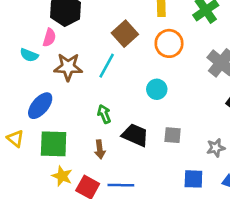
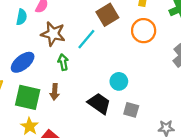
cyan semicircle: (29, 55) -> (22, 17), turned -112
cyan circle: (157, 89) -> (119, 81), moved
green arrow: (104, 114) -> (63, 62), moved
brown arrow: (100, 149) -> (55, 92), moved

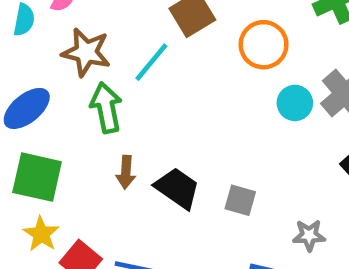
green arrow: (63, 62) -> (106, 108), size x1.5
cyan circle: (119, 81) -> (295, 103), moved
brown arrow: (55, 92) -> (126, 172), moved

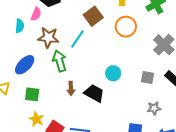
cyan circle: (295, 103) -> (113, 73), moved
green square: (37, 177) -> (32, 94), size x0.7
gray square: (240, 200) -> (147, 78), moved

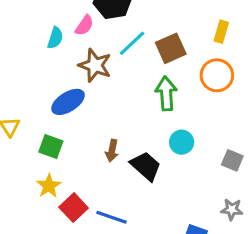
cyan line: (77, 39) -> (132, 43), moved
green arrow: (59, 61) -> (166, 94), moved
blue ellipse: (25, 65) -> (68, 102), moved

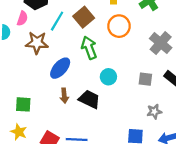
blue ellipse: (68, 102) -> (60, 68), moved
yellow star: (49, 186) -> (19, 132), moved

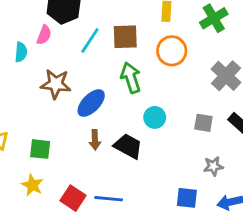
brown square: (84, 17) -> (125, 37), turned 36
brown star: (37, 43) -> (56, 84), moved

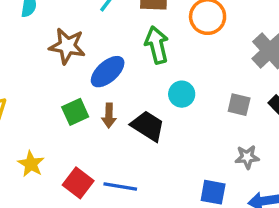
green square: (40, 149) -> (75, 112), moved, turned -35

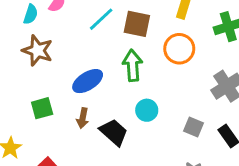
brown star: (67, 46) -> (37, 50), moved
green square: (75, 112) -> (42, 108), moved

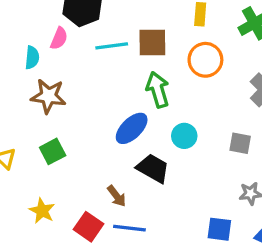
cyan line: (101, 19) -> (112, 46), turned 48
blue ellipse: (88, 81) -> (132, 128), moved
green square: (42, 108) -> (53, 151), moved
brown arrow: (83, 118) -> (117, 196), moved, turned -36

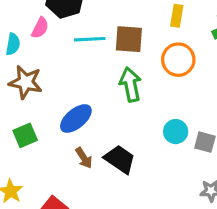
blue ellipse: (132, 128) -> (76, 119), moved
cyan circle: (184, 136) -> (176, 132), moved
brown arrow: (117, 196) -> (84, 158), moved

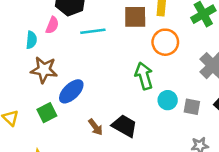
brown square: (129, 39) -> (135, 17), moved
green arrow: (130, 84) -> (144, 76), moved
blue ellipse: (76, 119) -> (71, 91), moved

